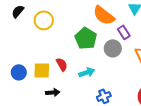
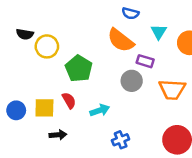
black semicircle: (18, 11) -> (25, 34), moved, turned -120
purple rectangle: (124, 32) -> (145, 61), turned -40
green pentagon: (86, 38) -> (79, 69), moved

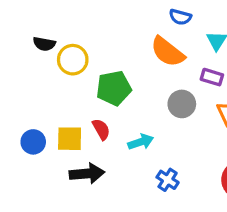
purple rectangle: (145, 61) -> (212, 77), moved
green pentagon: (79, 69) -> (114, 88), turned 30
black arrow: (58, 135) -> (87, 174), size x1.5
blue cross: (121, 140) -> (168, 180), turned -35

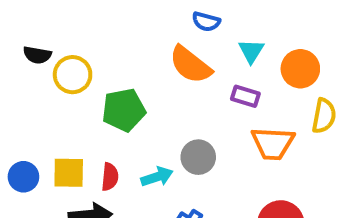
gray circle: (182, 104) -> (198, 157), moved
red semicircle: (101, 129) -> (110, 177), moved, turned 35

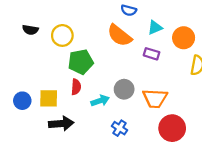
cyan triangle: (251, 51) -> (155, 27), turned 35
yellow circle: (73, 75) -> (62, 35), moved
orange trapezoid: (273, 143) -> (155, 98), moved
red semicircle: (110, 177) -> (76, 87), moved

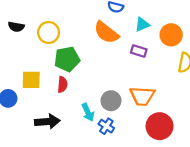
gray circle: (124, 89) -> (111, 101), moved
yellow square: (49, 98) -> (31, 80), moved
cyan arrow: (100, 101) -> (88, 112), moved, turned 84

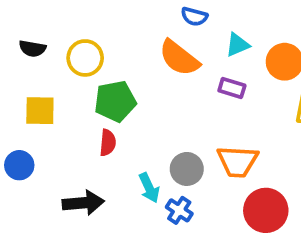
yellow square: (31, 80) -> (40, 111), moved

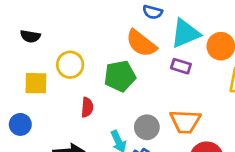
cyan triangle: (238, 45) -> (185, 33), size x1.6
yellow circle: (85, 58) -> (70, 65), moved
green pentagon: (115, 101) -> (120, 76), moved

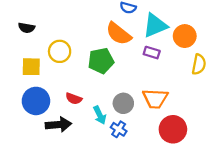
red semicircle: (87, 107) -> (74, 99), moved, turned 105
blue circle: (20, 124) -> (36, 101), moved, size x1.5

